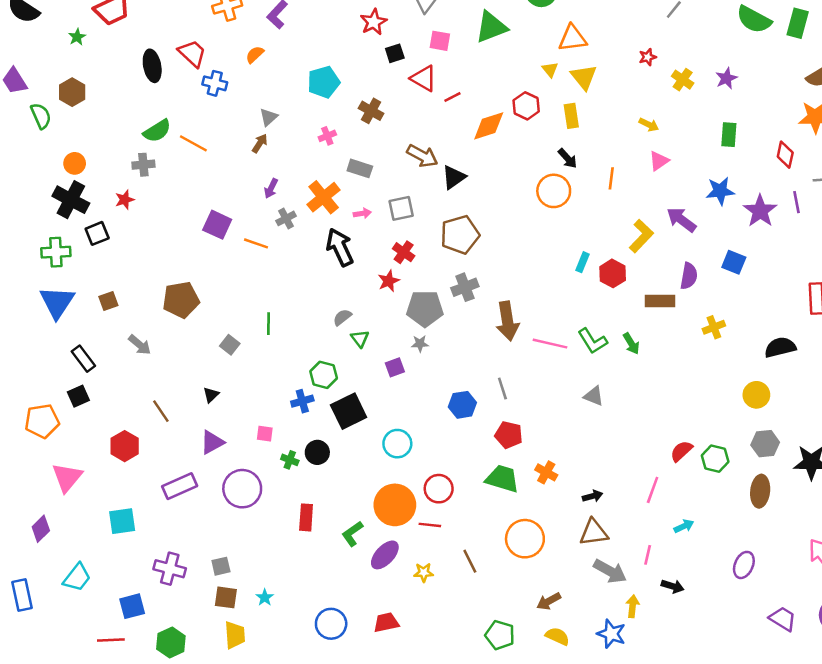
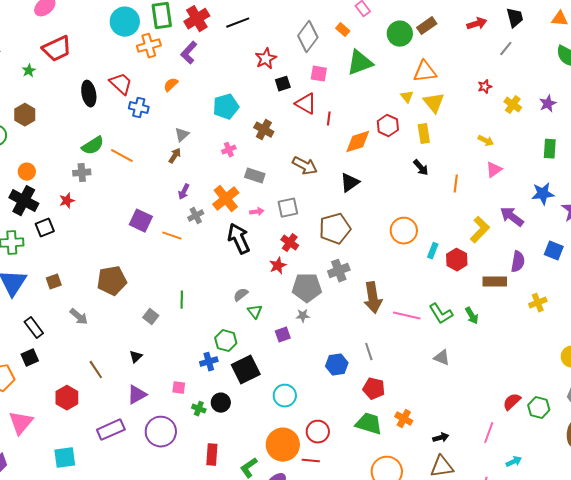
red line: (452, 97) -> (329, 119), turned -56
black triangle: (454, 177) -> (350, 183), moved
orange circle: (554, 191) -> (404, 231), moved

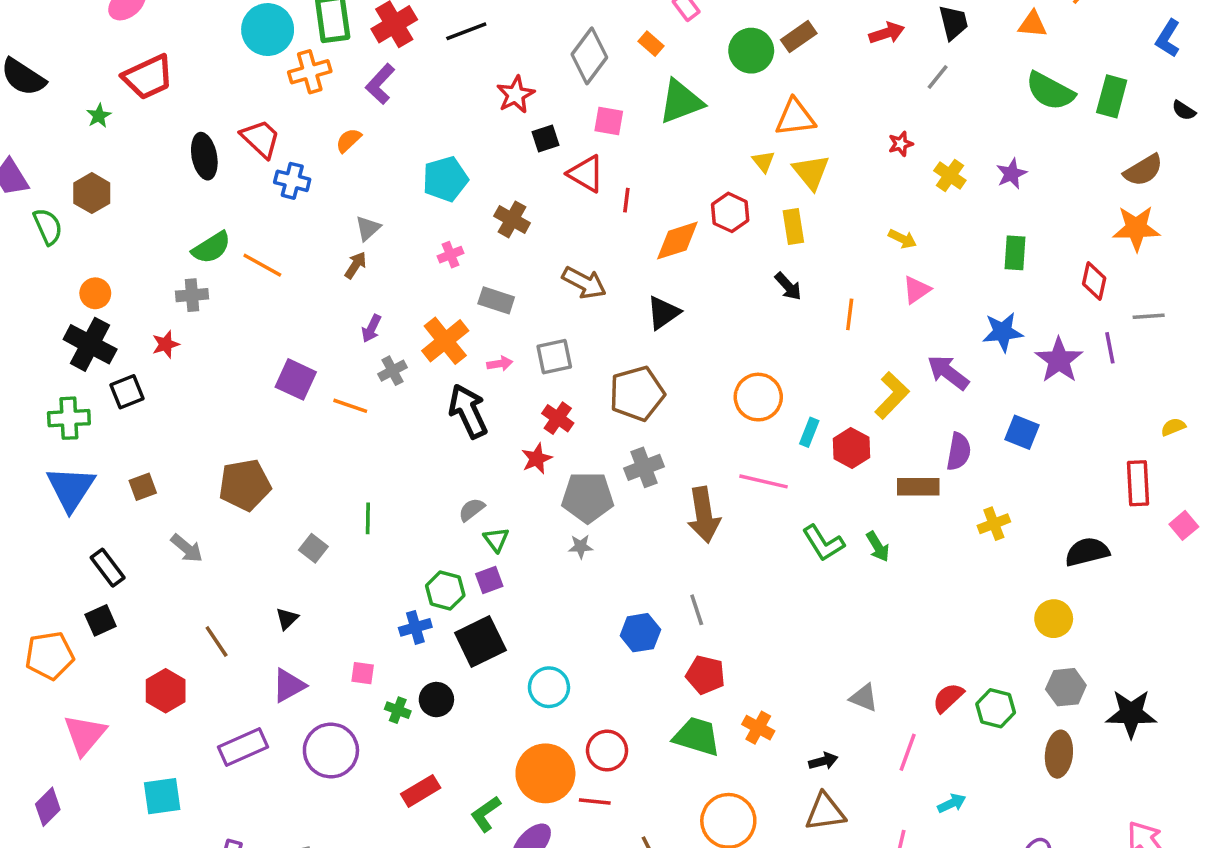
pink line: (407, 316) -> (764, 481), moved
purple square: (283, 335) -> (489, 580), moved
gray triangle: (442, 358) -> (864, 698), moved
red rectangle: (212, 455) -> (421, 791), turned 55

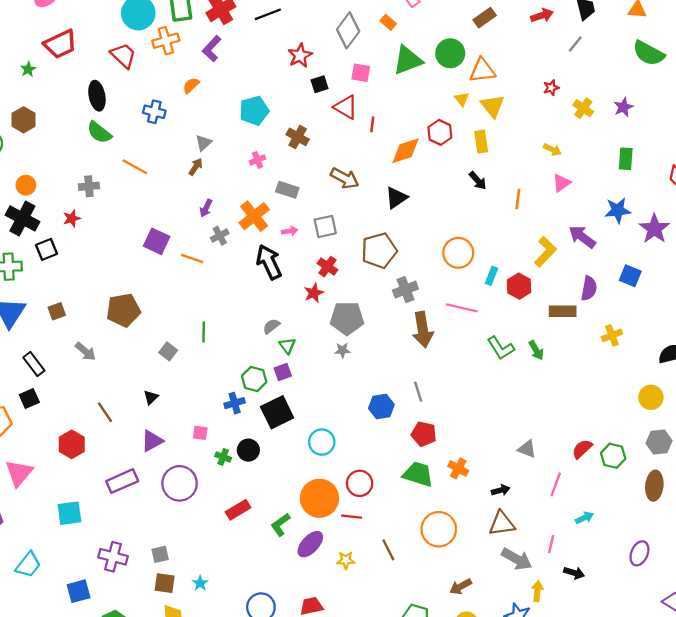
green circle: (751, 51) -> (450, 53), moved
red trapezoid: (261, 139) -> (123, 56), moved
green semicircle: (211, 248) -> (99, 132), moved, turned 70
gray cross: (644, 467) -> (405, 290), moved

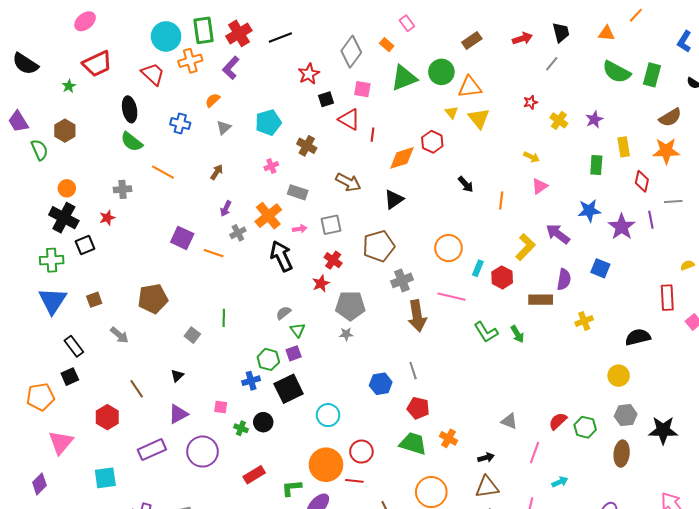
yellow rectangle: (481, 142) -> (624, 147), moved
gray triangle: (204, 143) -> (224, 128), moved
green L-shape: (280, 525) -> (292, 488), turned 30

